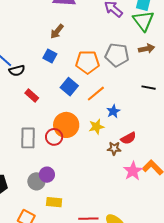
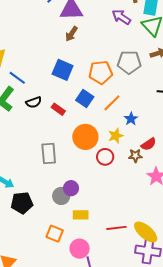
brown arrow: (57, 31) -> (71, 34), moved
blue square: (50, 56) -> (63, 70), size x1.5
black semicircle: (17, 71) -> (34, 102), moved
red rectangle: (32, 96) -> (58, 109), moved
red circle: (54, 137) -> (105, 157), moved

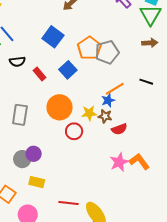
gray pentagon: (129, 62) -> (107, 52), moved, turned -30
orange pentagon: (101, 72) -> (89, 48), turned 30
orange line: (112, 103) -> (115, 89), moved
brown star: (135, 156) -> (105, 116), moved

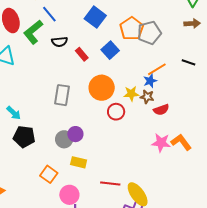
pink star: (119, 162) -> (161, 143), turned 30

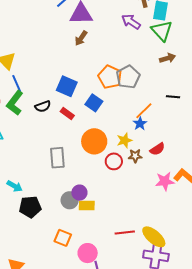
blue line: (49, 14) -> (17, 83), moved, turned 30
blue square: (95, 17) -> (67, 86), moved
brown star: (147, 97) -> (135, 156), moved
yellow rectangle: (79, 162) -> (87, 206), moved

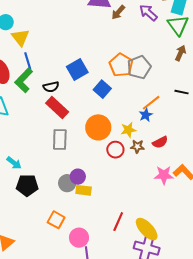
brown arrow: (81, 38) -> (118, 12), moved
brown arrow: (167, 58) -> (180, 53), turned -56
blue square: (67, 86) -> (77, 69), turned 30
red rectangle: (67, 113) -> (57, 108), moved, size x1.6
red line: (125, 233) -> (118, 222), turned -66

